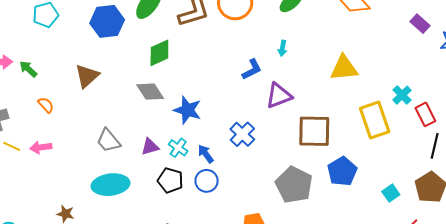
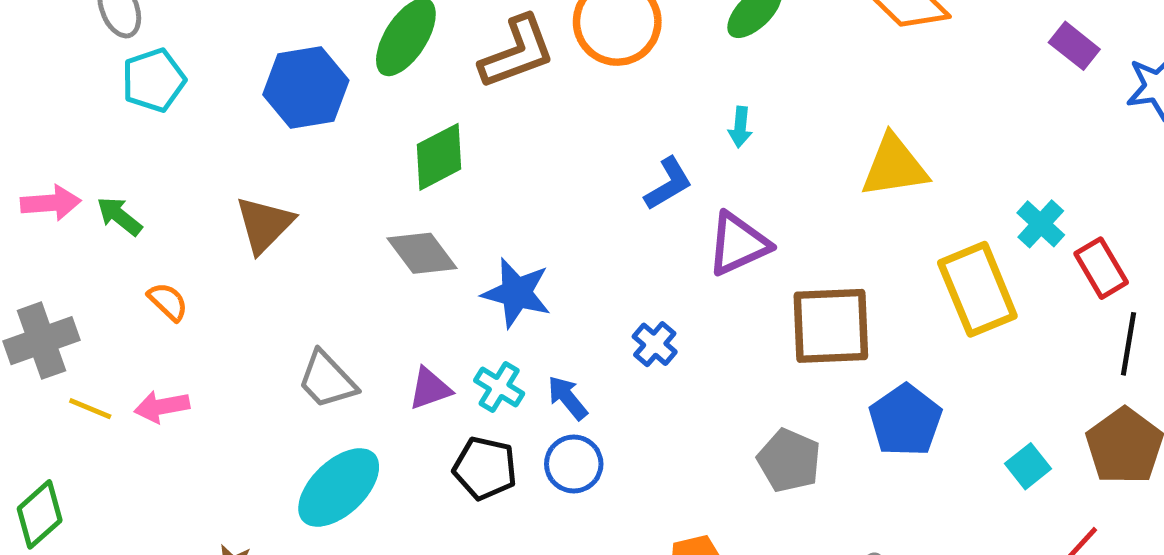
blue cross: (242, 134) -> (655, 344), size x0.7
cyan ellipse: (111, 185) -> (339, 487), turned -33
gray pentagon: (294, 185) -> (789, 460), size x0.7

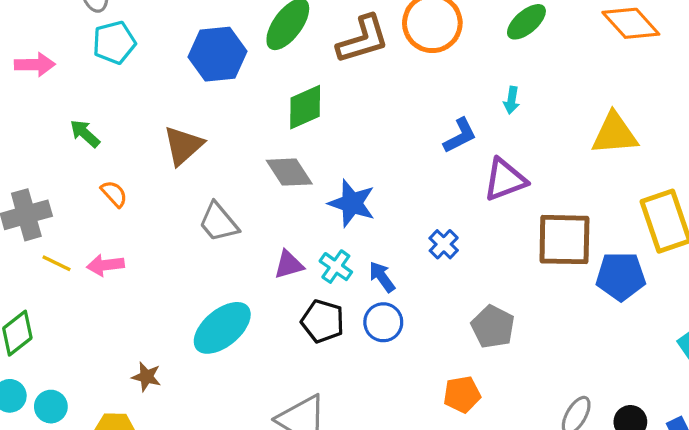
pink arrow: (51, 203) -> (35, 65), moved
gray trapezoid: (327, 380) -> (219, 222), moved
blue pentagon: (905, 420) -> (621, 276), moved, turned 30
gray pentagon: (789, 460) -> (493, 327), moved

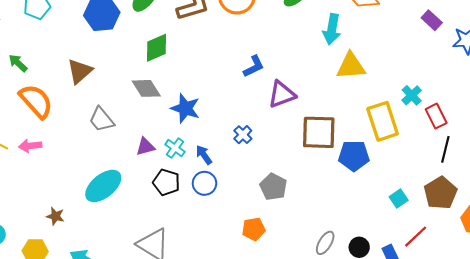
cyan arrow: (511, 100) -> (332, 29), moved, size x1.8
orange semicircle: (114, 194) -> (36, 101), size x2.0

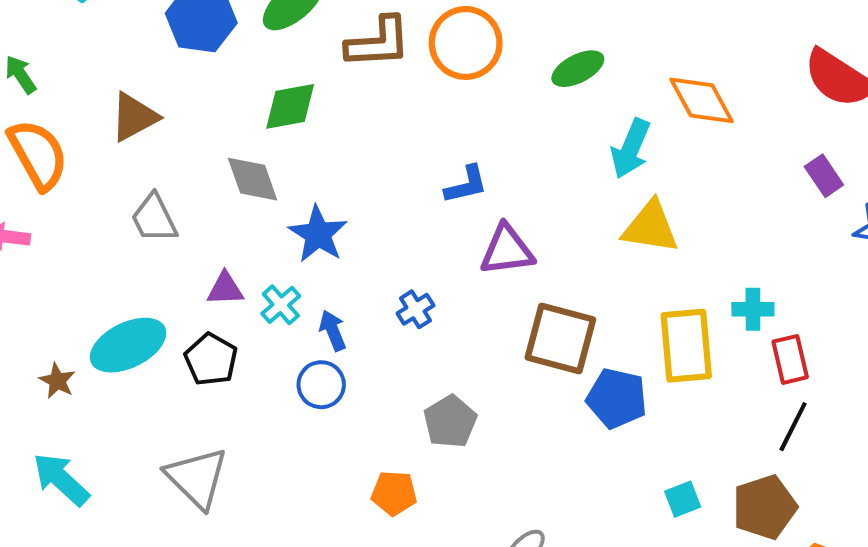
cyan cross: (412, 95) -> (753, 309), turned 30
black pentagon: (166, 182) -> (211, 359), moved
brown star: (55, 216) -> (57, 381), moved

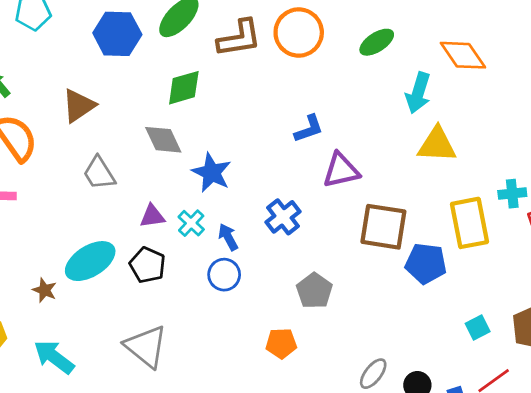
blue cross: (415, 309) -> (283, 217), size x1.4

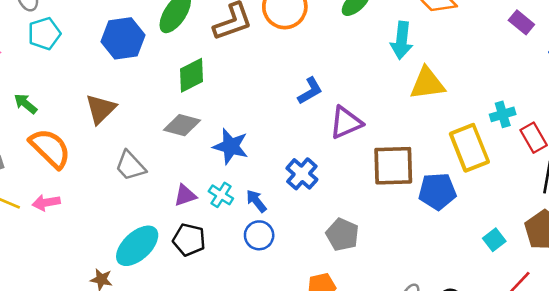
gray diamond: (163, 140) -> (182, 125), turned -39

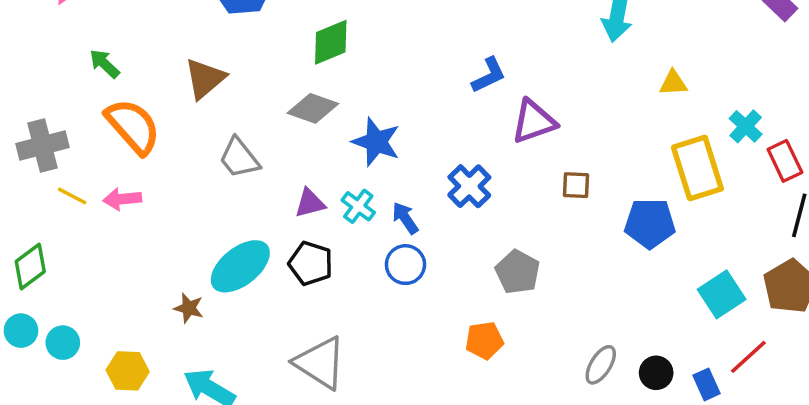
yellow triangle: (427, 83) -> (673, 83), moved, size x0.6
cyan cross: (503, 114) -> (746, 126), turned -35
brown square: (393, 166) -> (576, 185), moved, size x0.5
cyan square: (494, 240) -> (722, 294), size x1.5

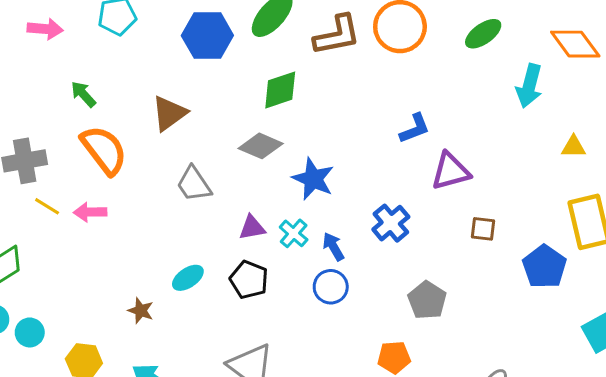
blue pentagon: (650, 223) -> (544, 267), turned 30
cyan ellipse: (240, 266) -> (188, 278), size x0.6

